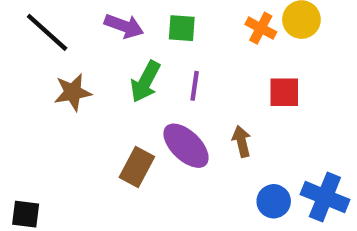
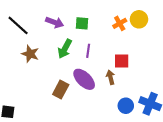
orange cross: (261, 28) -> (120, 23), turned 32
brown star: (73, 92) -> (30, 54), turned 30
red square: (284, 92) -> (122, 61), moved

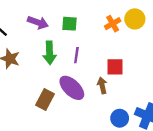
green arrow: (65, 49) -> (50, 53), turned -30

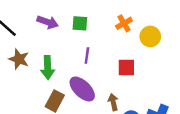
yellow circle: (135, 19) -> (150, 36), moved
green arrow: (50, 53) -> (48, 67), moved
brown arrow: (102, 86) -> (113, 102), moved

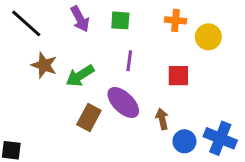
purple arrow: (48, 22) -> (80, 19), turned 42
orange cross: (124, 23) -> (175, 20), turned 35
green arrow: (48, 67) -> (80, 76), turned 60

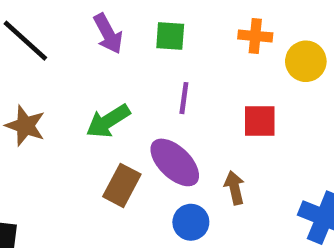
brown star: (44, 65) -> (25, 126), moved
blue circle: (184, 141) -> (191, 222), moved

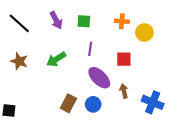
purple ellipse: (175, 162) -> (99, 78), moved
brown rectangle: (122, 185) -> (68, 103), moved
brown arrow: (235, 188) -> (124, 91), moved

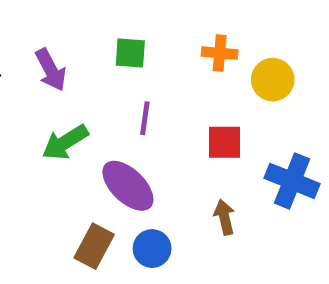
purple arrow: (56, 20) -> (51, 70), moved
purple ellipse: (99, 78) -> (128, 186), moved
blue cross: (153, 102) -> (292, 181), moved

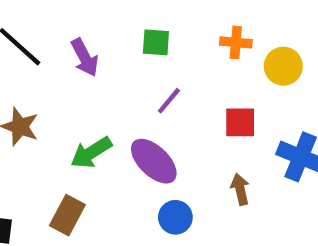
purple line: (145, 118) -> (169, 101), turned 32
green arrow: (65, 142) -> (91, 153), moved
brown rectangle: (94, 246) -> (67, 215), moved

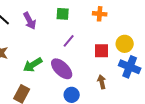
yellow circle: (283, 66) -> (125, 44), moved

